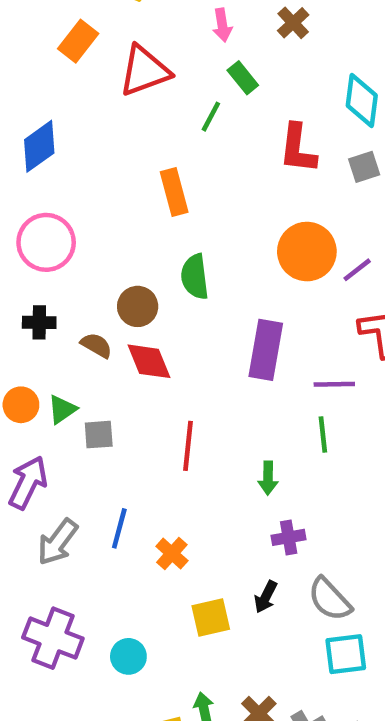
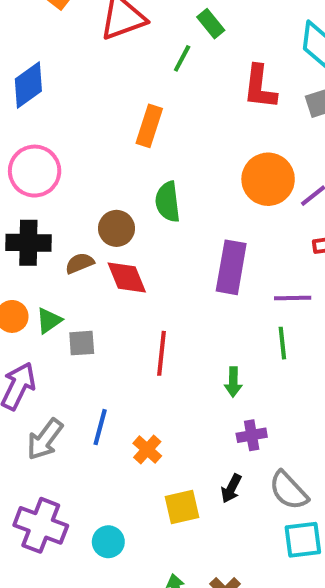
orange rectangle: (174, 192) -> (149, 126), turned 33
black cross: (39, 322) -> (28, 243), size x1.5
brown semicircle: (96, 345) -> (80, 263), turned -52

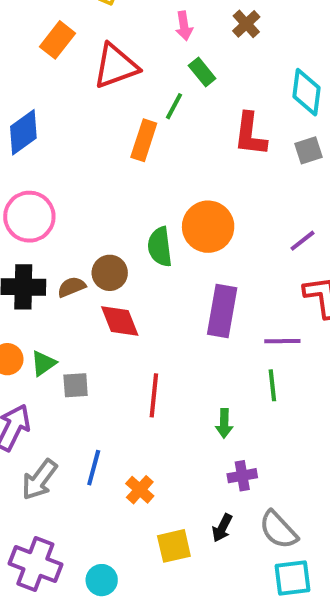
orange rectangle: (149, 126) -> (144, 140), moved
orange circle: (268, 179) -> (208, 227), moved
brown semicircle: (80, 263) -> (72, 287), moved

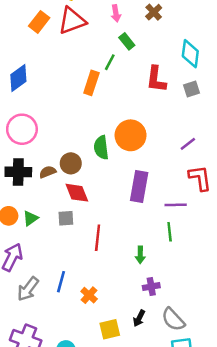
red triangle: (116, 66) -> (72, 21), moved
gray square: (76, 385) -> (66, 218), moved

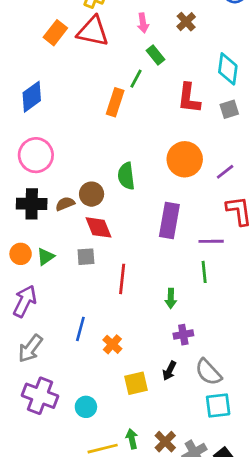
red triangle: (72, 21) -> (93, 31), turned 32
orange circle: (131, 135) -> (185, 159), moved
gray arrow: (28, 289) -> (30, 348), moved

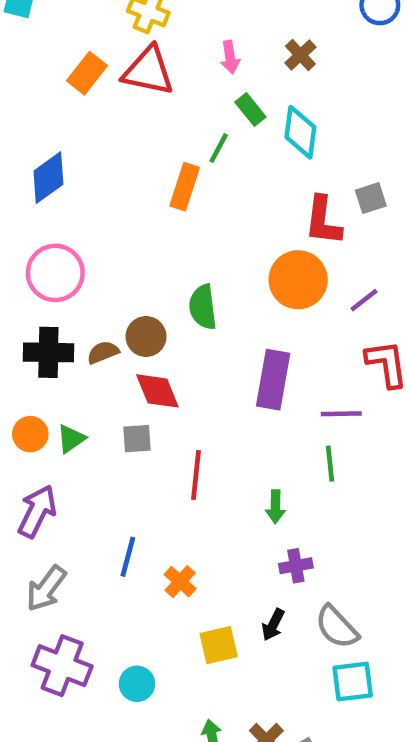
cyan diamond: (228, 69) -> (300, 132), moved
red L-shape: (189, 98) -> (323, 221), moved

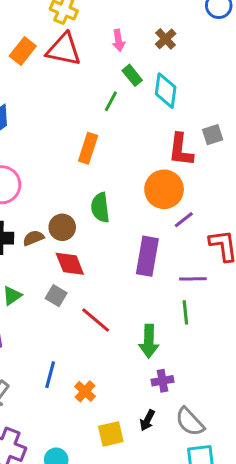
orange rectangle: (185, 187) -> (88, 148), moved
purple line: (364, 300) -> (184, 220), moved
gray square: (137, 439) -> (56, 296), turned 35
red line: (196, 475) -> (96, 320), turned -56
green arrow: (275, 507) -> (149, 341), size x1.5

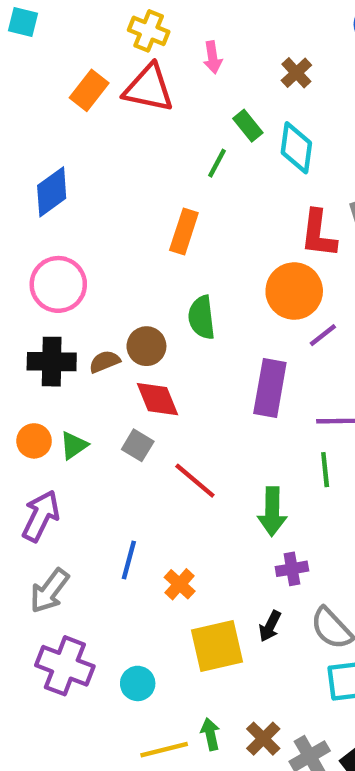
pink arrow: (118, 40) -> (213, 57), moved
yellow square: (111, 434) -> (217, 646), size x1.4

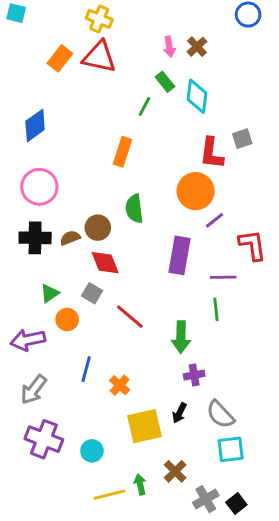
pink arrow: (213, 57) -> (169, 47), moved
orange circle: (34, 441) -> (67, 320), moved
purple arrow: (41, 516) -> (28, 340), turned -128
brown cross: (263, 739) -> (175, 471), moved

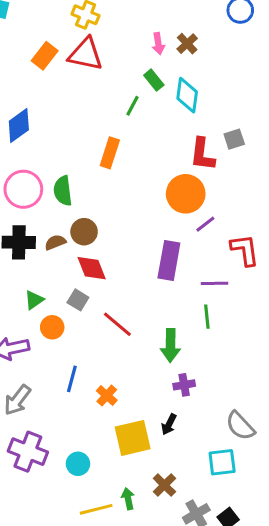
green semicircle: (134, 209) -> (63, 191), moved
gray semicircle: (220, 414) -> (240, 426), moved

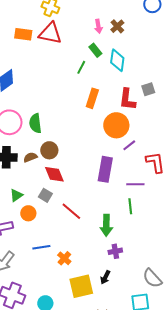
orange rectangle: (45, 56) -> (23, 34), turned 60
orange rectangle: (110, 153) -> (92, 98), moved
blue line: (72, 379) -> (41, 247), turned 66

